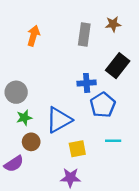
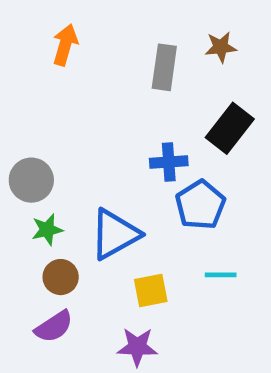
orange arrow: (33, 36) -> (65, 45), moved
purple semicircle: (14, 164) -> (54, 327), moved

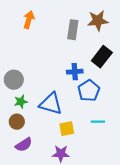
brown star: (221, 47) -> (98, 21), size x1.5
blue triangle: (115, 234) -> (51, 104), turned 45
brown circle: (61, 277) -> (17, 122), moved

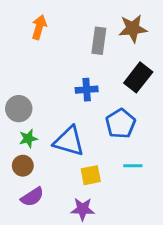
blue cross: (75, 72) -> (87, 90), moved

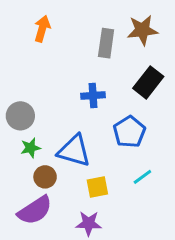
brown circle: (23, 166) -> (45, 177), moved
cyan line: (133, 166) -> (142, 177), turned -36
purple semicircle: (32, 197) -> (35, 210), size x1.4

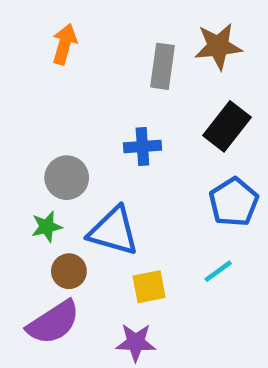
gray circle: (20, 116) -> (67, 178), moved
blue pentagon: (129, 132) -> (234, 202), moved

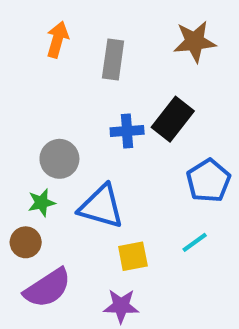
gray rectangle: (162, 66) -> (113, 59), moved
black rectangle: (227, 126) -> (173, 119), moved
brown circle: (69, 271) -> (26, 242), moved

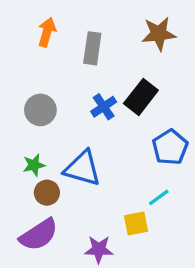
blue cross: (127, 131) -> (104, 107), turned -30
gray circle: (59, 159) -> (40, 110), moved
brown circle: (26, 242) -> (47, 193), moved
yellow square: (133, 256) -> (136, 223), moved

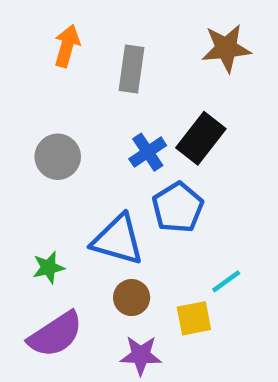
blue pentagon: (170, 147) -> (178, 208), moved
green star: (34, 165) -> (48, 268), moved
brown circle: (47, 193) -> (132, 298), moved

